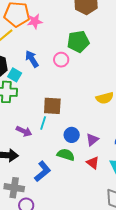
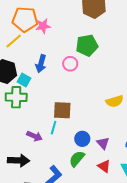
blue arrow: (32, 59) -> (41, 64), turned -132
purple triangle: (92, 140) -> (103, 143), turned -32
green semicircle: (66, 155) -> (77, 159), turned -66

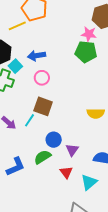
pink star: (43, 26) -> (89, 34), moved
blue arrow: (41, 64) -> (37, 56), turned 48
pink circle: (70, 64) -> (42, 78), moved

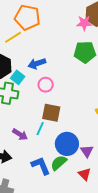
pink star: (89, 34) -> (84, 23), moved
blue circle: (54, 140) -> (67, 144), size x1.5
blue L-shape: (16, 167) -> (41, 166), moved, turned -80

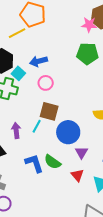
purple arrow: (20, 134) -> (16, 130), turned -133
blue circle: (67, 144) -> (68, 132), moved
green semicircle: (59, 163) -> (52, 162), turned -108

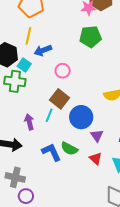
yellow line: (17, 33) -> (28, 36), moved, turned -42
pink circle: (46, 83) -> (63, 71), moved
brown square: (49, 111) -> (60, 99), turned 30

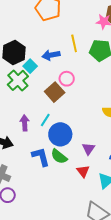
yellow line: (28, 36) -> (74, 43), moved, turned -36
green cross: (15, 81) -> (18, 80), turned 30
brown square: (60, 99) -> (55, 92), moved
blue circle: (81, 117) -> (60, 134), moved

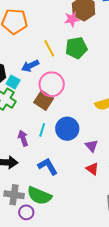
pink circle: (67, 79) -> (52, 84), size x1.6
blue circle: (60, 134) -> (67, 129), moved
green semicircle: (59, 156) -> (39, 196), moved, size x1.4

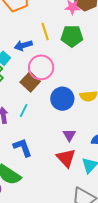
blue circle: (67, 129) -> (62, 99), moved
red triangle: (92, 169) -> (66, 158), size x1.5

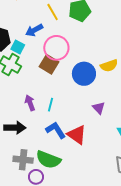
cyan line: (24, 111) -> (51, 105), moved
red triangle: (66, 158) -> (77, 135), moved

